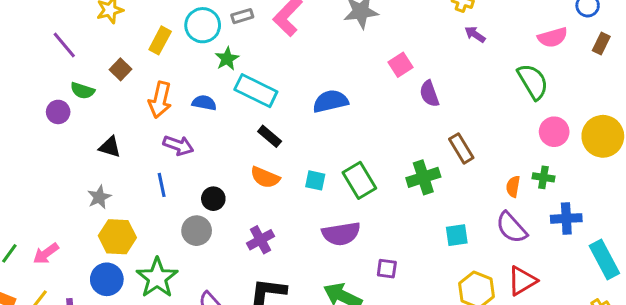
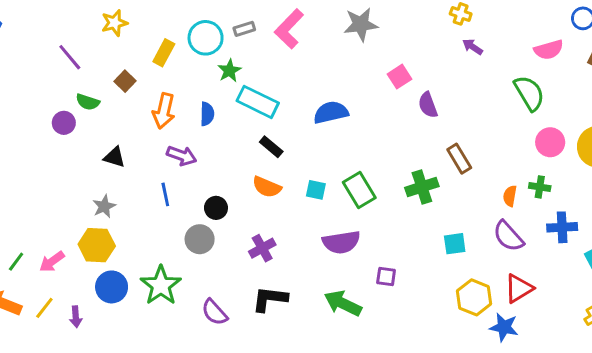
blue semicircle: (204, 103) -> (207, 114), turned 80
yellow hexagon: (117, 237) -> (97, 245), moved

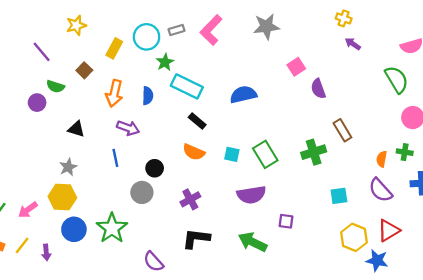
purple semicircle: (215, 312) -> (153, 262), moved

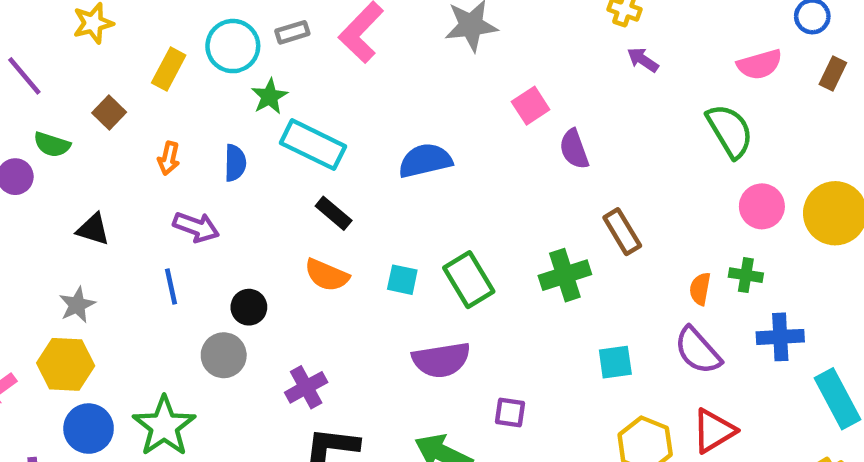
orange arrow: (114, 93) -> (169, 158), size x0.6
purple cross: (190, 199) -> (306, 387), moved

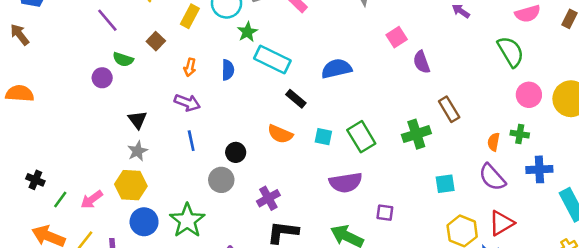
black rectangle: (334, 213) -> (296, 99), moved
purple arrow: (196, 227) -> (187, 103), moved
black triangle: (93, 229) -> (137, 120), moved, turned 36

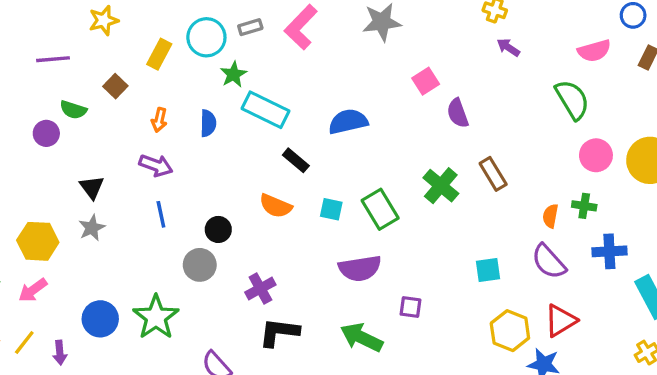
purple line: (107, 20) -> (53, 59), turned -55
green cross: (416, 134) -> (441, 186), moved, turned -32
yellow hexagon: (131, 185) -> (38, 241), moved

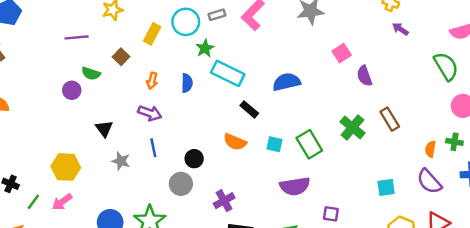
gray star: (92, 228) -> (121, 161), moved, turned -30

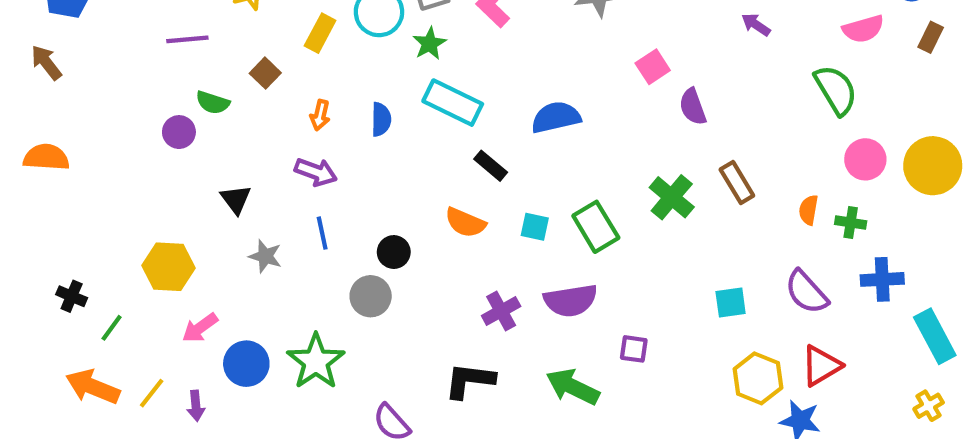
green star: (205, 48) -> (430, 44), moved
orange semicircle: (430, 149) -> (809, 210), moved
purple cross: (224, 201) -> (501, 311), moved
pink arrow: (62, 202) -> (200, 328), moved

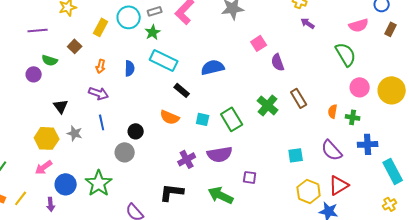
yellow hexagon: (168, 267) -> (47, 138), moved
purple arrow: (196, 406) -> (51, 204), moved

